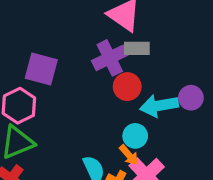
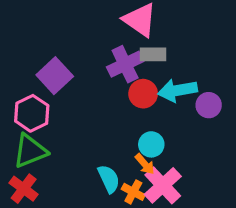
purple square: (41, 69) -> (55, 76), turned 32
cyan arrow: (159, 106) -> (178, 90), moved

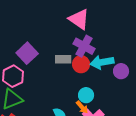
gray rectangle: (153, 54) -> (63, 59), moved
purple cross: (125, 64) -> (84, 46), moved, turned -35

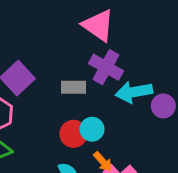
red circle: (81, 64) -> (73, 134), moved
cyan circle: (86, 95) -> (92, 129), moved

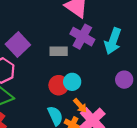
cyan arrow: (134, 92) -> (113, 41), moved, turned -60
purple circle: (163, 106) -> (124, 80), moved

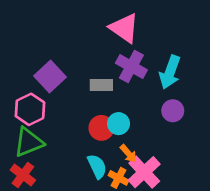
purple circle: (124, 80) -> (173, 111), moved

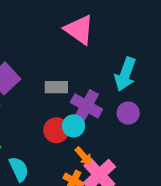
purple cross: (131, 67) -> (86, 106), moved
cyan semicircle: (97, 166) -> (19, 169), moved

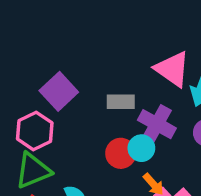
pink triangle: (79, 30) -> (172, 69), moved

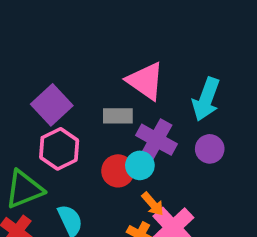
pink triangle: (172, 69) -> (145, 81), moved
pink hexagon: (35, 131) -> (59, 149), moved

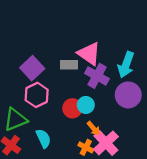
gray rectangle: (118, 116) -> (69, 65), moved
purple cross: (156, 140) -> (97, 76), moved
purple circle: (210, 149) -> (128, 95), size x1.5

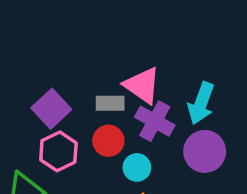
red circle: (72, 108) -> (108, 141), moved

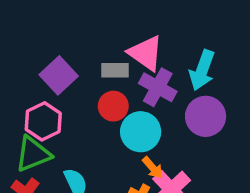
pink hexagon: (58, 151) -> (43, 121), moved
cyan circle: (137, 167) -> (141, 132), size x1.5

